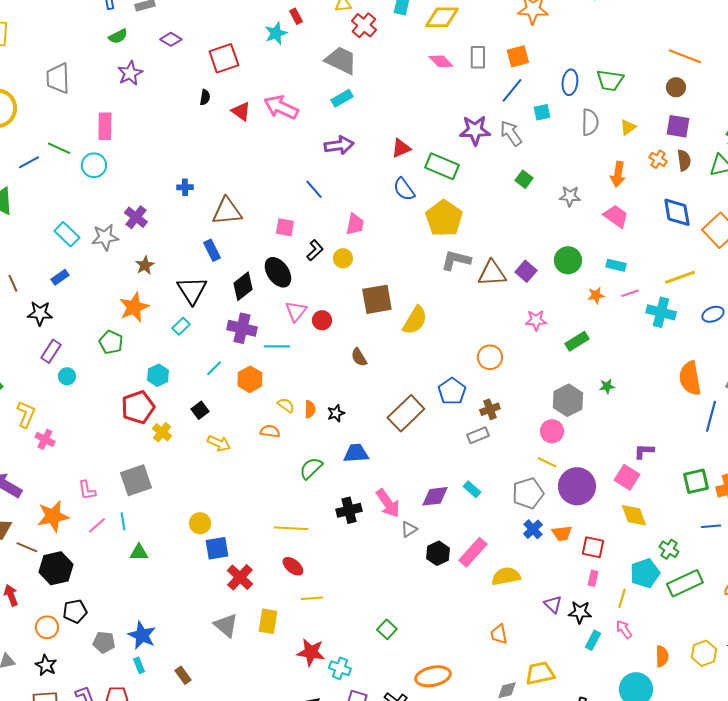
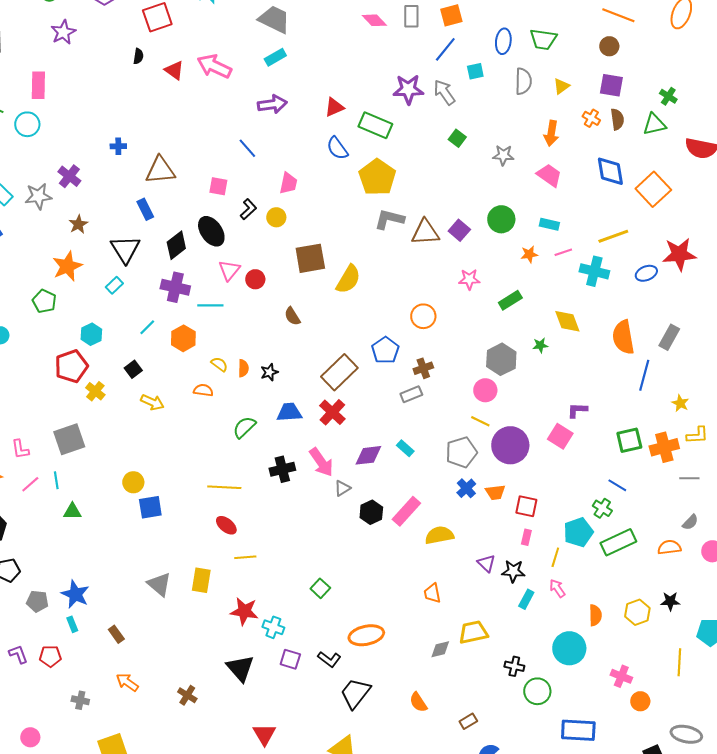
yellow diamond: (634, 515) -> (567, 321), moved
blue line: (711, 526) -> (617, 485), moved, turned 36
red cross: (240, 577) -> (332, 412), moved

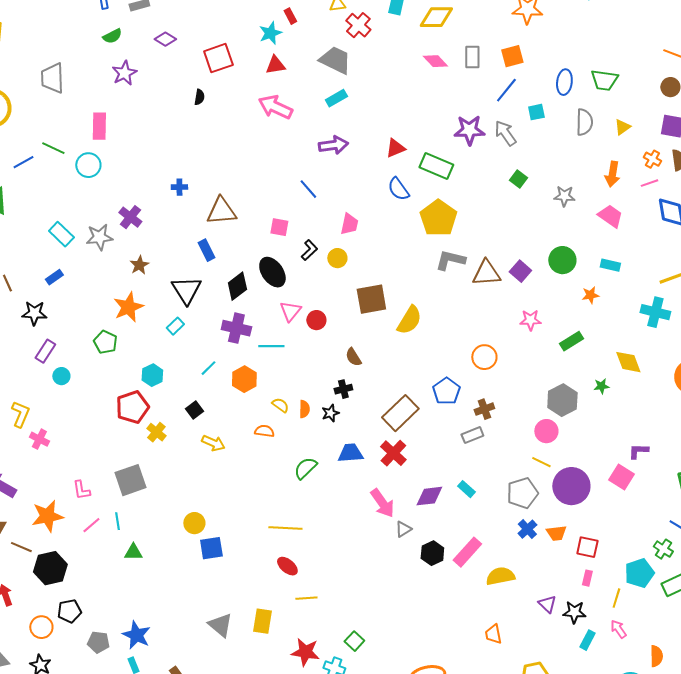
red triangle: (174, 70) -> (275, 65), moved, turned -45
pink line: (563, 252) -> (649, 183), moved
black cross: (282, 469) -> (343, 389), moved, size x0.7
green square: (320, 588) -> (354, 641), moved

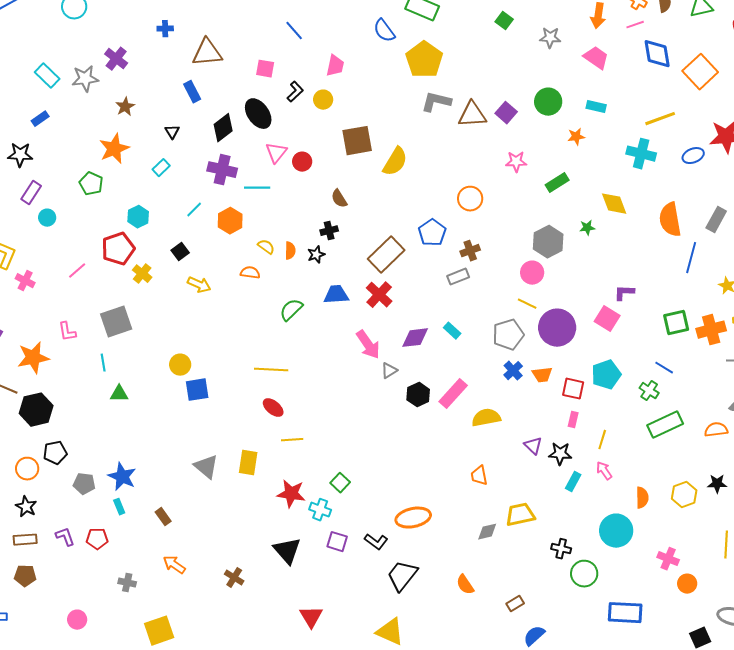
black triangle: (186, 290) -> (172, 132), size x0.5
pink line: (91, 525) -> (77, 271), moved
cyan pentagon: (639, 573) -> (606, 375), moved

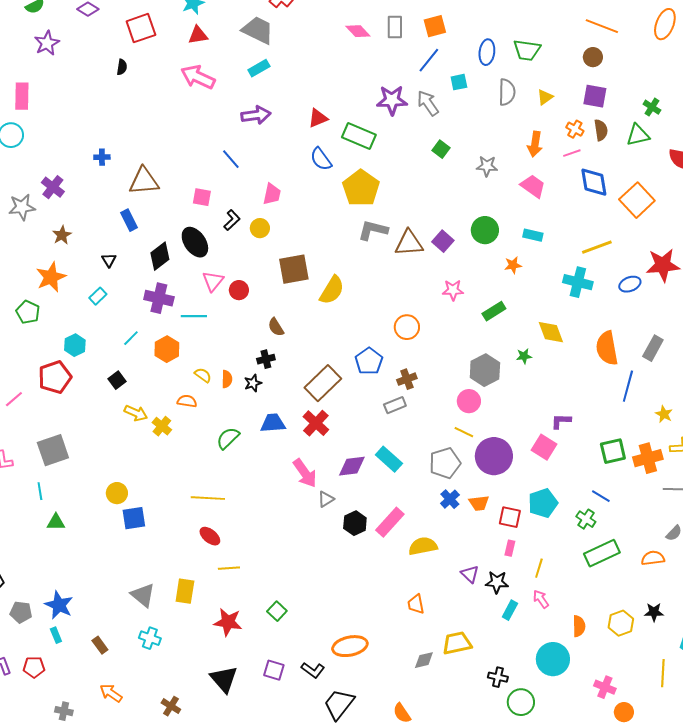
yellow cross: (142, 274) -> (162, 426), moved
cyan rectangle: (452, 331) -> (389, 459), size x1.5
cyan cross: (320, 510) -> (150, 638), moved

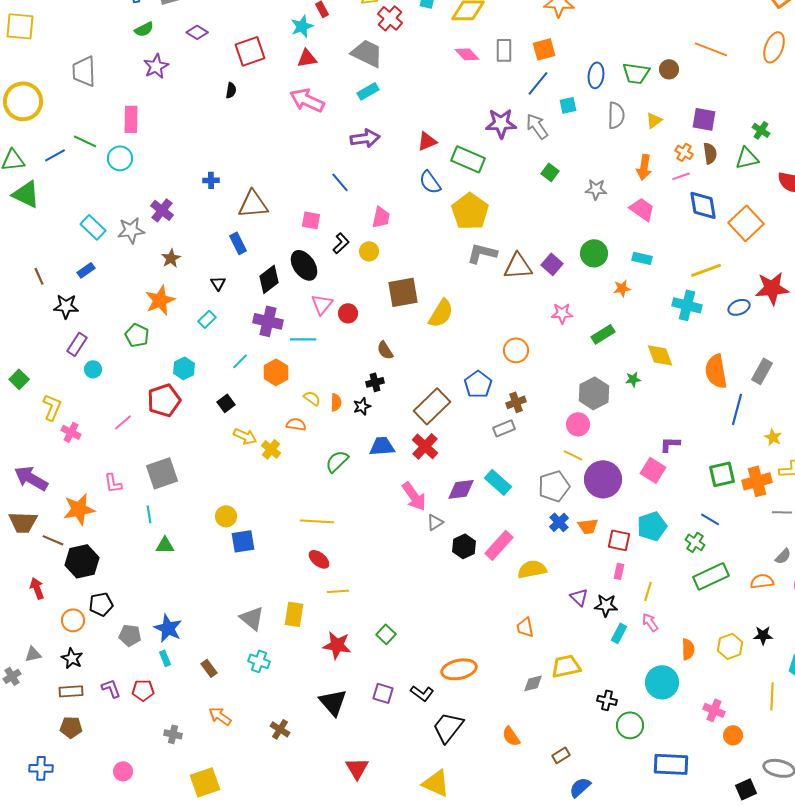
brown circle: (593, 57) -> (669, 69), moved

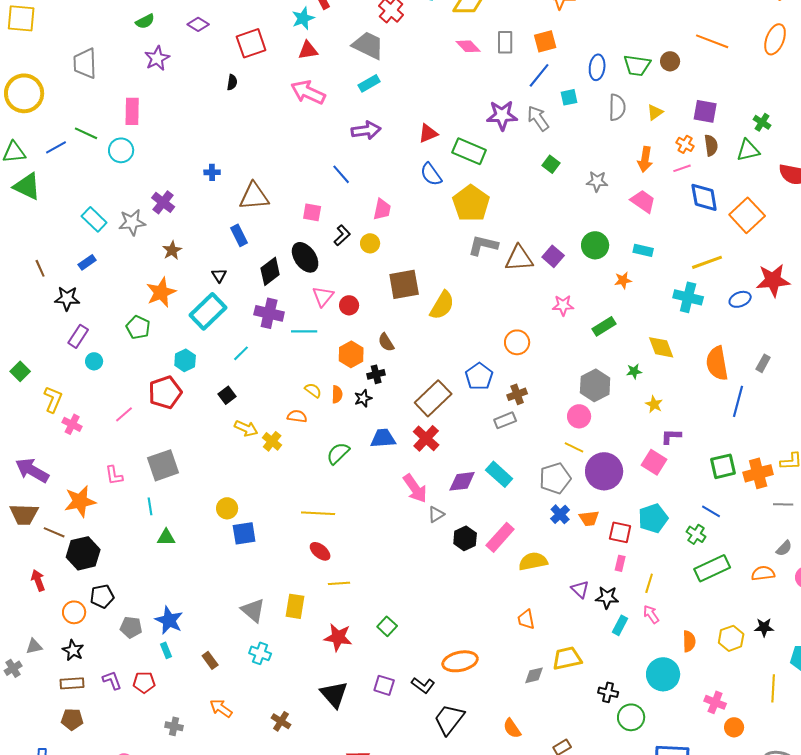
cyan rectangle: (207, 319) -> (208, 311), size x2.0
gray rectangle: (762, 371) -> (763, 363), size x0.7
orange hexagon: (276, 372) -> (351, 354), moved
yellow star: (773, 437) -> (654, 404), moved

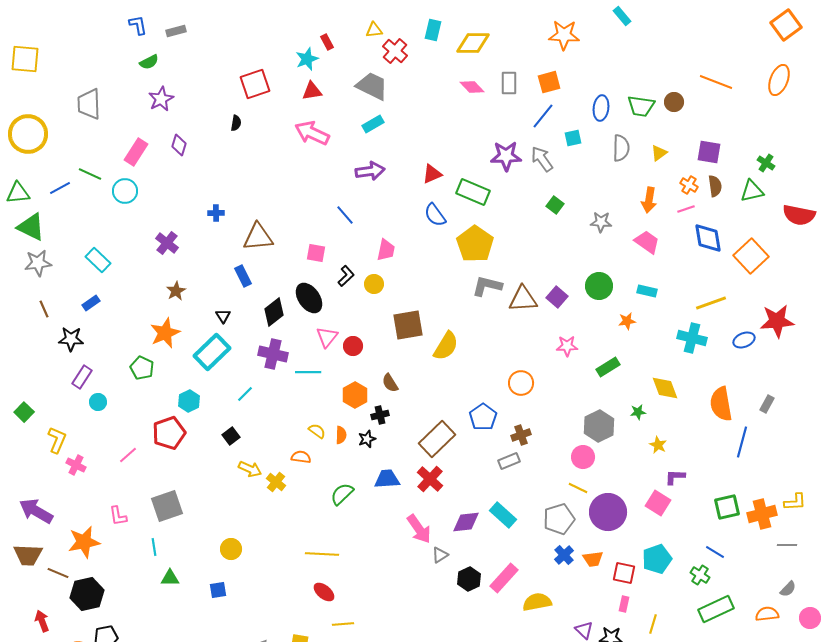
purple diamond: (198, 24) -> (179, 145), moved, turned 75
pink rectangle: (132, 111) -> (136, 152), turned 32
gray star: (132, 222) -> (38, 263), moved
blue square: (244, 533) -> (218, 590), moved, size x0.7

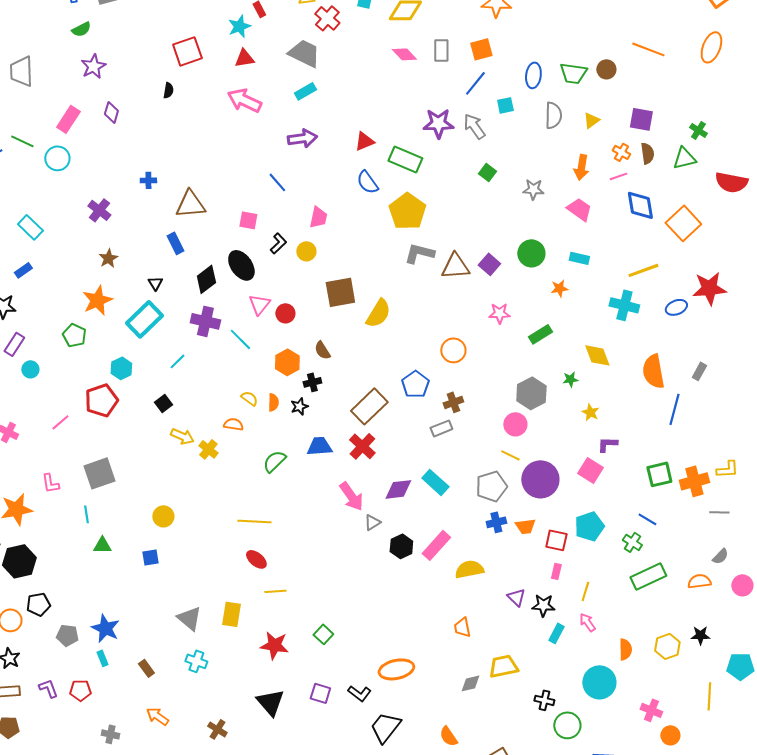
cyan line: (308, 372) -> (240, 339), turned 45
blue cross: (564, 555) -> (496, 522), turned 30

